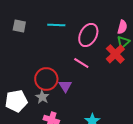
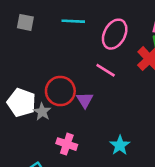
gray star: (42, 97) -> (42, 112), moved
white pentagon: (16, 101) -> (22, 103), moved, turned 30

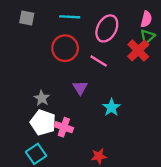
red circle: (60, 91) -> (65, 48), moved
white pentagon: (22, 103) -> (43, 123), moved
cyan star: (120, 145) -> (111, 107), moved

